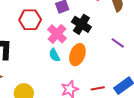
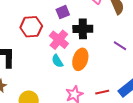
black cross: (81, 24) -> (83, 29), turned -30

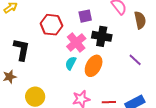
cyan semicircle: (57, 61) -> (71, 63), turned 48

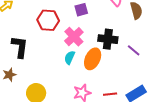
black cross: (102, 36) -> (108, 39), moved

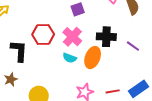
red hexagon: (48, 20) -> (43, 34), moved
cyan semicircle: (70, 58) -> (70, 58), turned -88

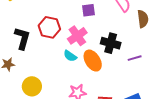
purple line: (133, 46) -> (135, 58), turned -64
orange ellipse: (93, 58) -> (93, 61), turned -65

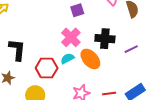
red hexagon: (49, 27) -> (47, 68), moved
cyan semicircle: (70, 56) -> (67, 58), turned 128

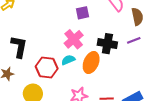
purple line: (131, 49) -> (134, 40), moved
orange ellipse: (90, 59) -> (91, 63), turned 60

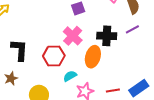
cyan semicircle: (68, 60) -> (70, 76), moved
red hexagon: (47, 68) -> (54, 56), moved

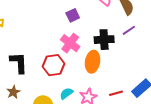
cyan semicircle: (70, 76) -> (66, 93), moved

